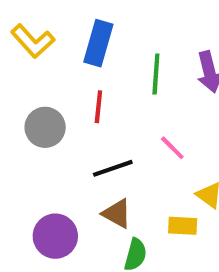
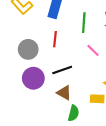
pink line: (172, 148) -> (93, 50), moved
purple circle: (55, 236) -> (33, 78), moved

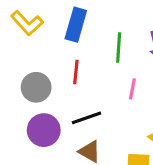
pink line: (93, 50) -> (132, 89), turned 56

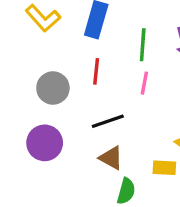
pink line: (132, 89) -> (144, 83), moved
purple circle: (44, 130) -> (45, 143), moved

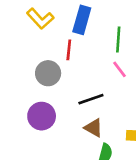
red line: (96, 71) -> (69, 50), moved
pink line: (144, 83) -> (120, 69), turned -48

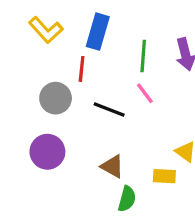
black line: (91, 99) -> (109, 110), moved, turned 40

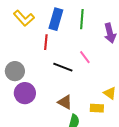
green line: (143, 56) -> (82, 19), moved
gray circle: (56, 98) -> (15, 71), moved

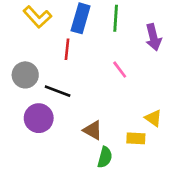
black line: (63, 67) -> (58, 91), moved
gray circle: (15, 71) -> (25, 75), moved

